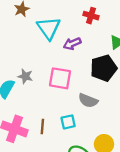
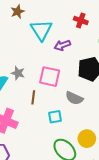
brown line: (42, 127) -> (33, 97), moved

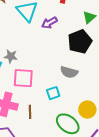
pink square: (50, 77) -> (23, 78), moved
brown line: (33, 97) -> (30, 112), moved

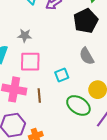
gray star: (11, 56) -> (25, 36), moved
gray semicircle: (69, 72) -> (87, 56), moved, turned 48

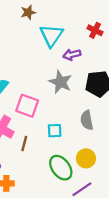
gray star: (25, 36) -> (60, 82), moved, size x1.5

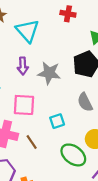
purple arrow: (72, 55) -> (23, 66), moved, turned -63
brown line: (24, 144) -> (32, 142), turned -32

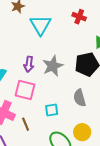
purple arrow: (23, 66) -> (29, 64), moved
gray star: (49, 73) -> (53, 66), turned 30

